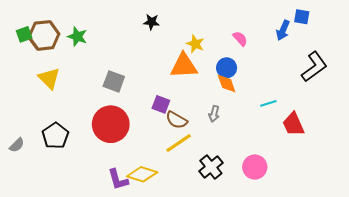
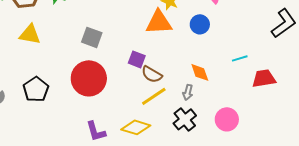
yellow triangle: (49, 78) -> (30, 34), turned -35
orange diamond: (227, 84) -> (200, 72), moved
gray arrow: (214, 114) -> (188, 92), moved
red trapezoid: (293, 124) -> (264, 78), turned 105
yellow diamond: (142, 174) -> (136, 127), moved

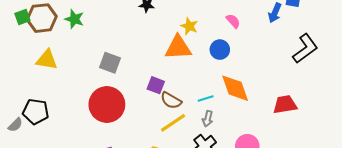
cyan line: (240, 58) -> (206, 98), moved
orange diamond: (200, 72) -> (235, 88), moved, size x1.5
black pentagon: (36, 89) -> (36, 112), moved, turned -30

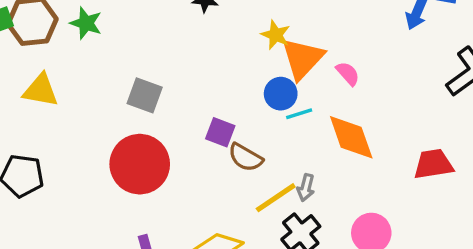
pink semicircle: (233, 21) -> (348, 73), moved
orange triangle: (178, 48) -> (302, 58), moved, turned -44
blue circle: (220, 50) -> (281, 94), moved
cyan line: (206, 98) -> (299, 114), moved
yellow line: (173, 123) -> (276, 198), moved

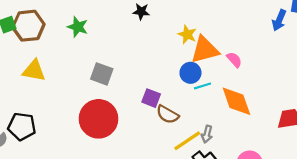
green star: (86, 23) -> (78, 27), moved
orange triangle: (302, 58) -> (205, 50), turned 32

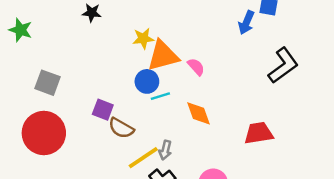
yellow star: (187, 34) -> (143, 39), turned -30
orange diamond: (236, 101) -> (198, 113), size x0.7

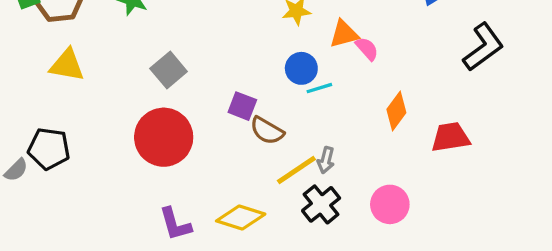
orange triangle: (163, 56) -> (344, 34), moved, size x0.7
gray square: (48, 83) -> (169, 70), turned 30
orange diamond: (198, 113) -> (396, 111), moved, turned 56

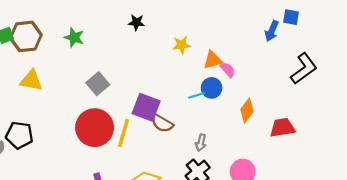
blue circle: (301, 68) -> (212, 88), moved
purple square: (242, 106) -> (146, 107), size x1.5
yellow line: (296, 170) -> (124, 133), moved, turned -40

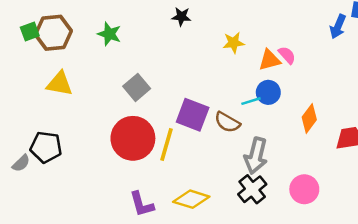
pink semicircle: (228, 70) -> (287, 55), moved
brown semicircle: (162, 123) -> (227, 122), moved
gray arrow: (201, 143) -> (256, 156), size x1.8

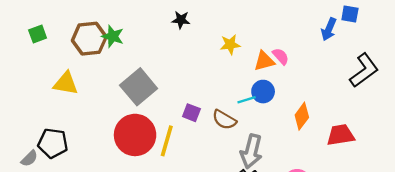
brown hexagon: (53, 33) -> (89, 39), moved
gray square: (137, 87) -> (139, 87), size x1.4
purple square: (193, 115) -> (191, 113), size x0.6

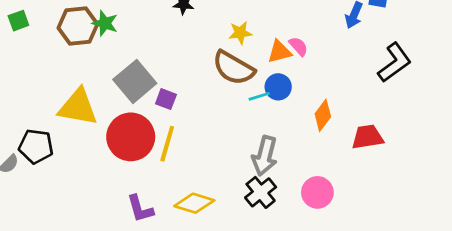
yellow triangle: (66, 83) -> (78, 107), moved, size x1.4
purple square: (191, 113) -> (166, 99), moved
brown semicircle: (224, 120) -> (234, 68), moved, size x1.5

